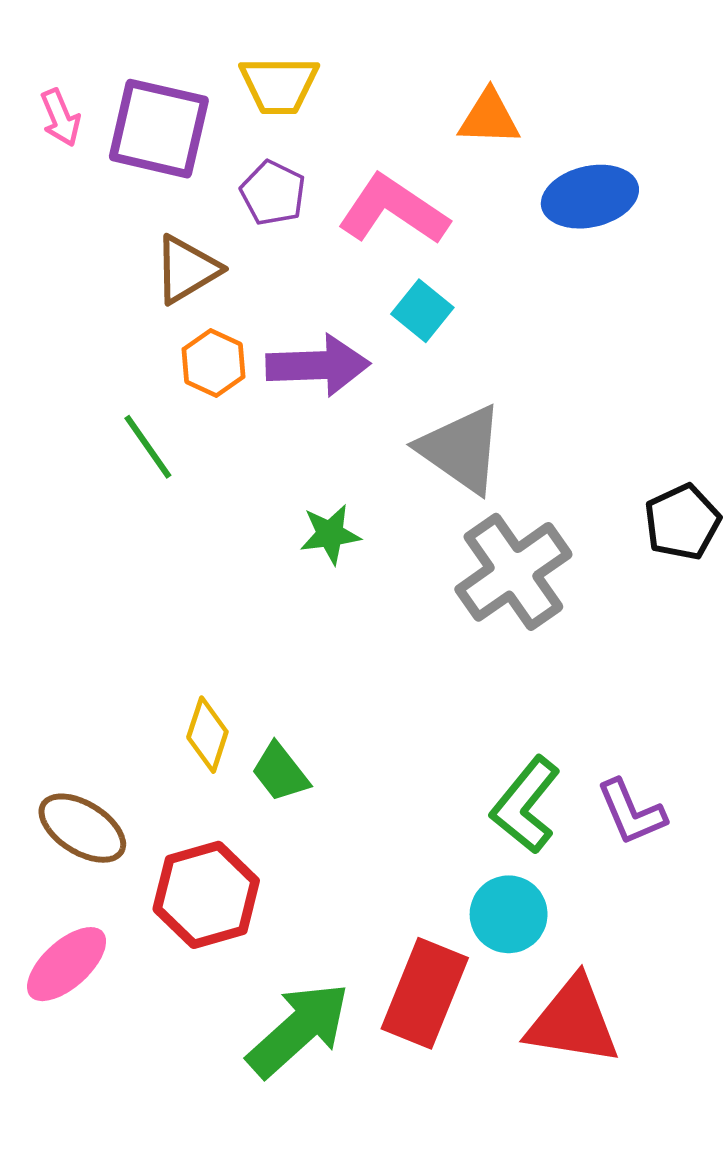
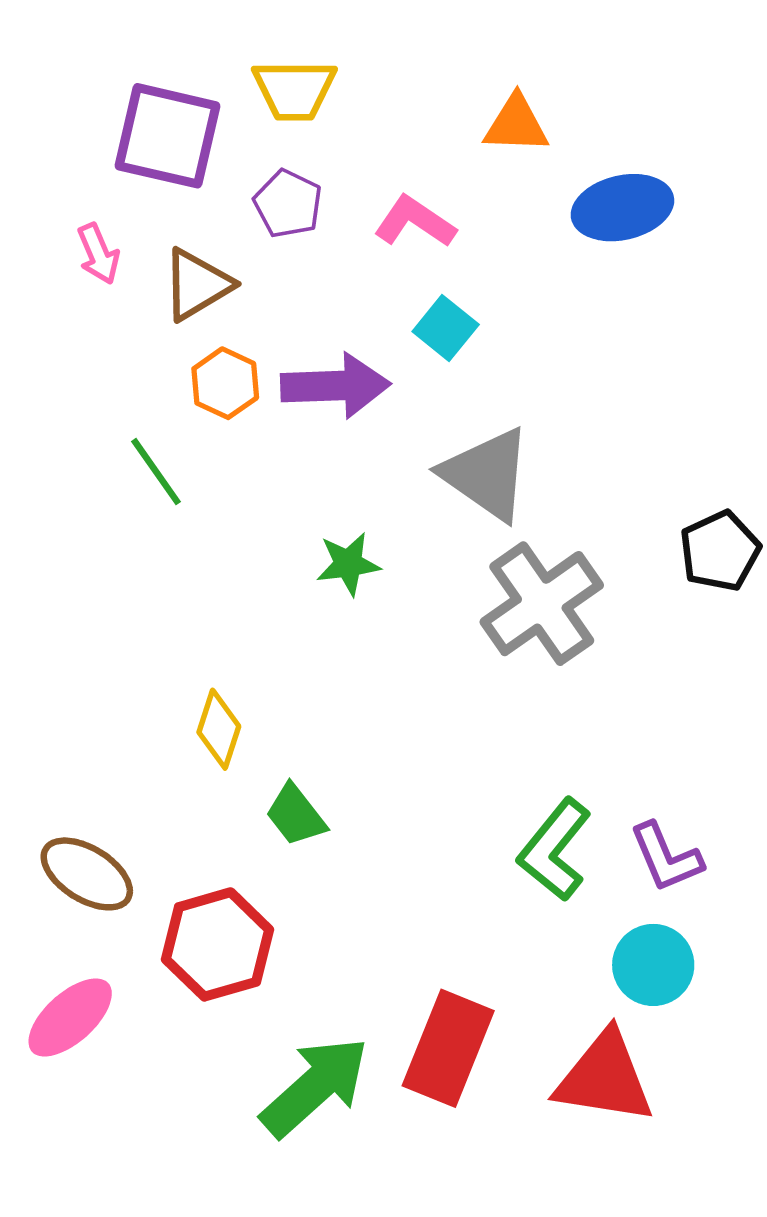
pink arrow: (60, 118) -> (98, 254), moved
pink L-shape: (393, 210) -> (415, 222), size x0.7
yellow diamond: (207, 735) -> (219, 729), moved
cyan circle: (509, 914) -> (653, 965), moved

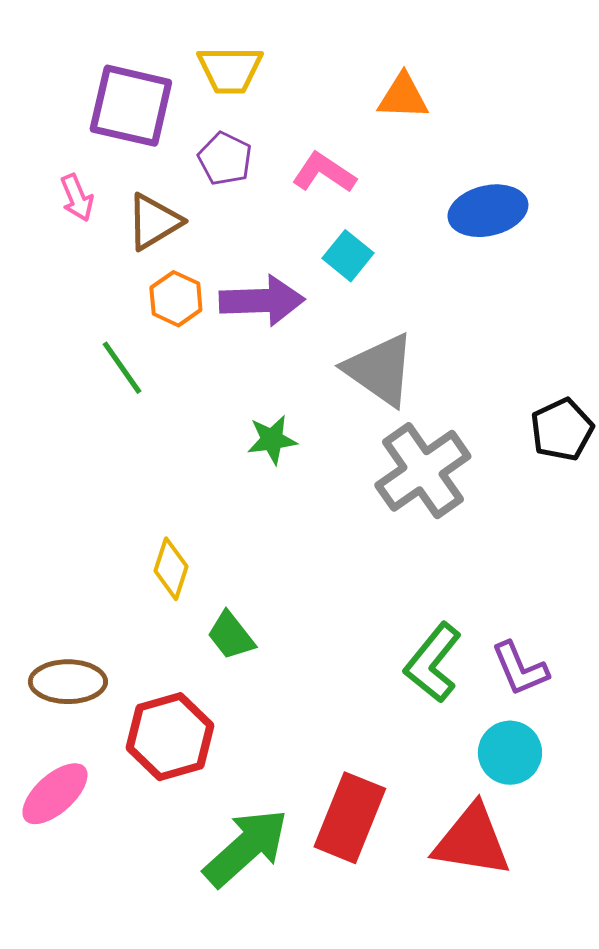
blue ellipse: (622, 208) -> (488, 211), moved
brown ellipse: (87, 874) -> (68, 682), turned -32

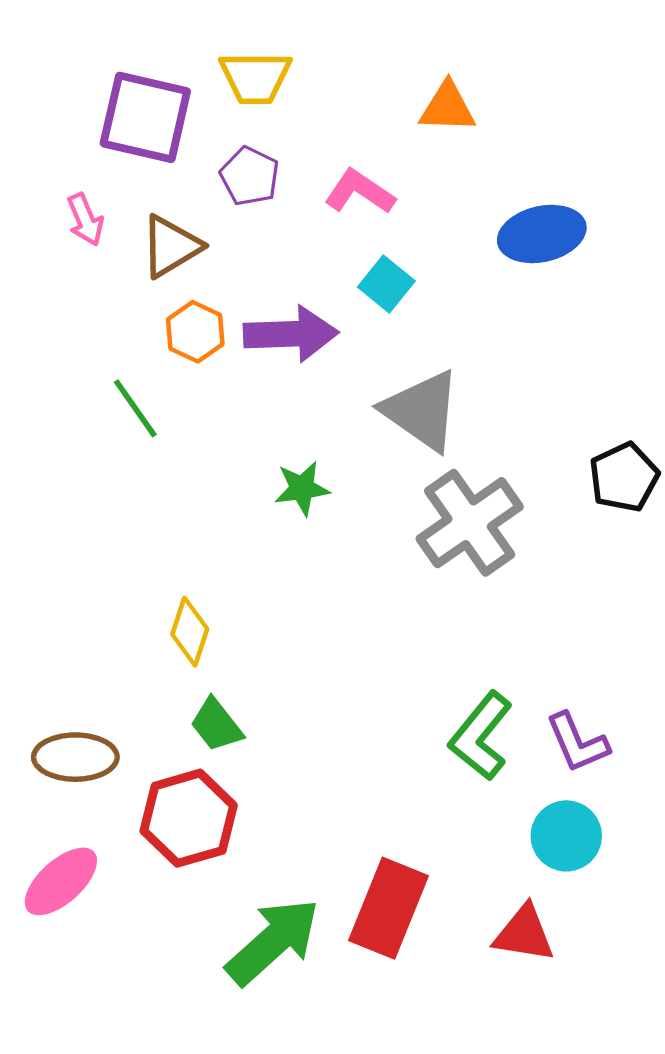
green trapezoid: (231, 636) -> (216, 725), moved
red triangle: (472, 841) -> (524, 934), size x0.7

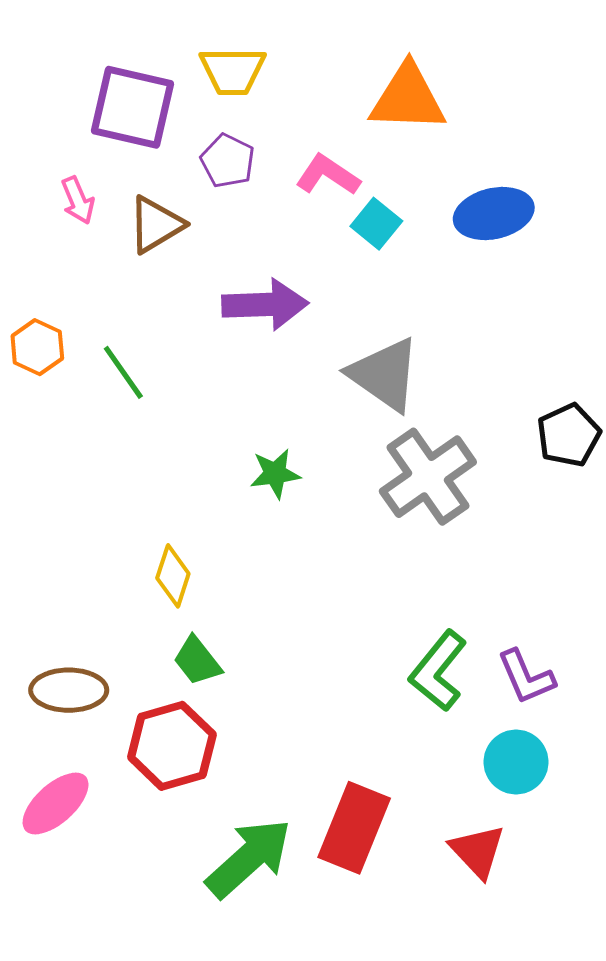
orange triangle: (447, 107) -> (408, 98), size x1.5
cyan square: (386, 284) -> (376, 224), moved
orange hexagon: (195, 332) -> (37, 347), moved
green star: (302, 488) -> (275, 474), moved
red triangle: (524, 934) -> (478, 851), turned 38

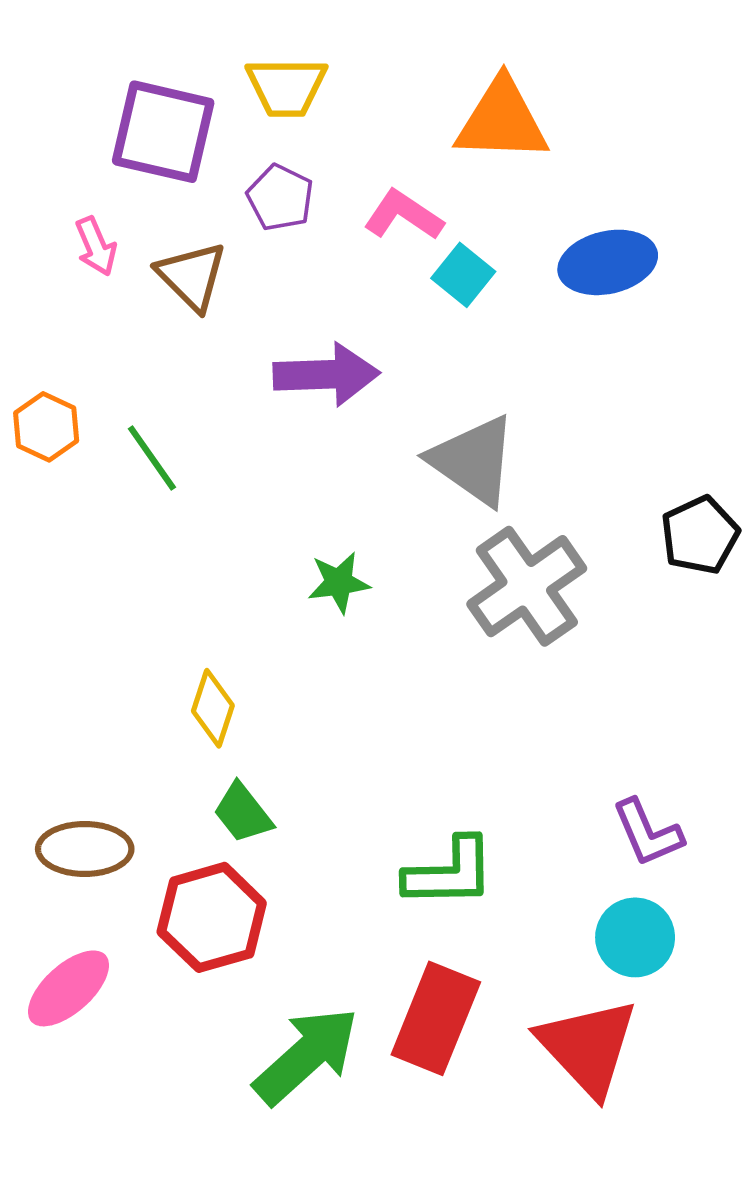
brown triangle: (156, 225) -> (192, 276), turned -44
green L-shape: (438, 671) -> (450, 873), moved, turned -130
red triangle: (478, 851) -> (588, 1047), size x1.5

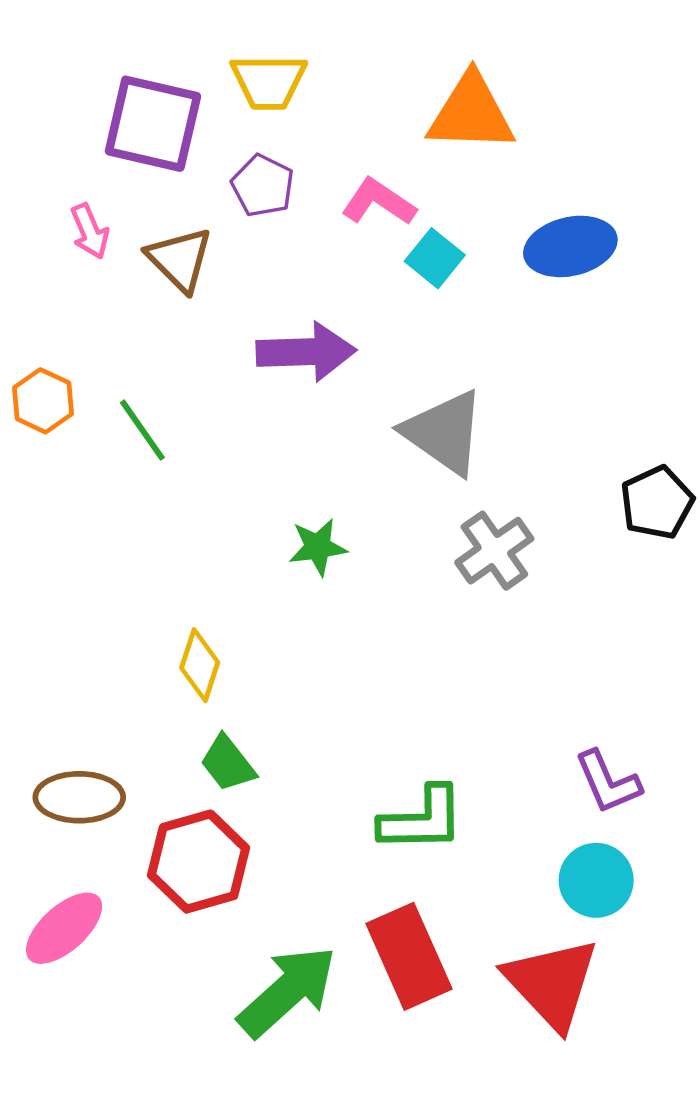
gray cross: (527, 586) -> (494, 551), size x0.7
red rectangle: (436, 1018) -> (409, 956), turned -46

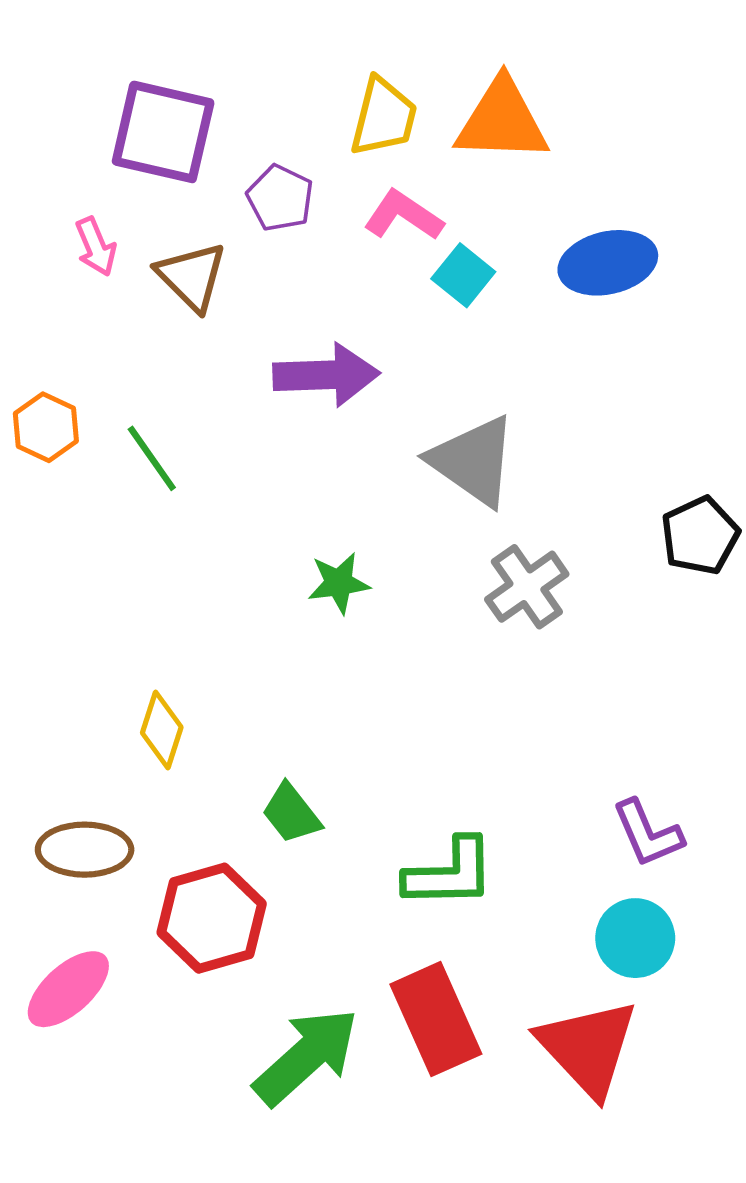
yellow trapezoid: (269, 82) -> (384, 117), moved, turned -76
yellow diamond: (200, 665) -> (162, 730), moved
green trapezoid: (228, 763) -> (291, 813), moved

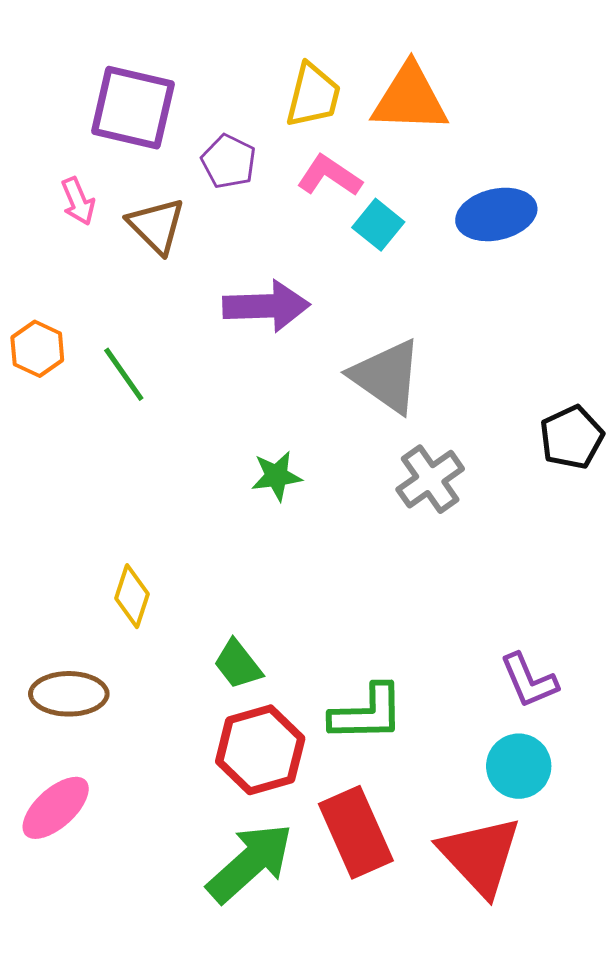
red hexagon: (212, 918) -> (260, 750), moved

